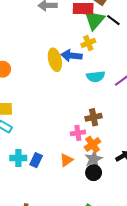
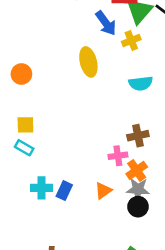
blue arrow: (72, 56) -> (106, 23), moved, turned -132
gray star: (94, 159) -> (138, 189), turned 30

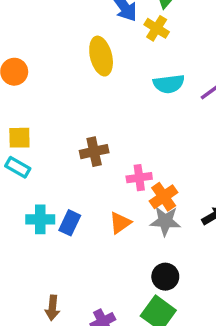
yellow cross: (131, 41) -> (157, 28), turned -36
brown cross: (138, 136) -> (94, 152), moved
black circle: (138, 207) -> (165, 277), moved

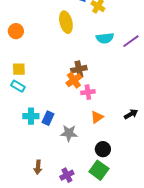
brown cross: (94, 152) -> (79, 69), moved
orange cross: (164, 197) -> (74, 80), moved
gray star: (165, 221) -> (69, 133), moved
orange triangle: (120, 223) -> (97, 117), moved

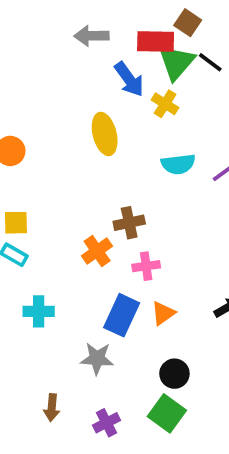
orange cross: (74, 80) -> (97, 251), moved
blue rectangle: (48, 118) -> (122, 315), moved, size x1.5
gray star: (69, 133) -> (97, 359), moved

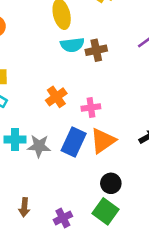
cyan semicircle: (178, 164) -> (72, 45), moved
brown cross: (129, 223) -> (96, 50), moved
orange triangle: (163, 313) -> (103, 141), size x1.5
gray star: (97, 359) -> (39, 146), moved

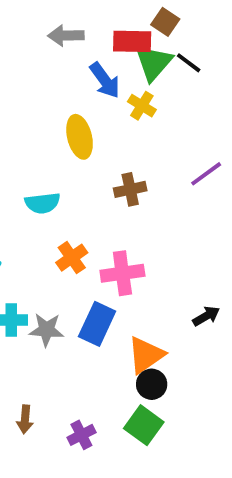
cyan semicircle: (72, 45) -> (43, 203), moved
pink cross: (91, 107) -> (122, 273), size x1.5
orange triangle: (103, 141) -> (146, 355), moved

